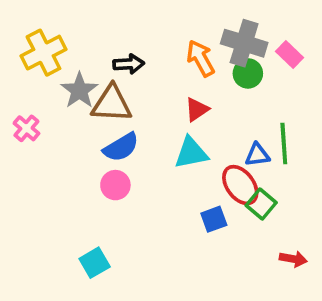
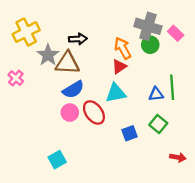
orange arrow: (201, 58) -> (123, 48), moved
red ellipse: (240, 185) -> (94, 113), moved

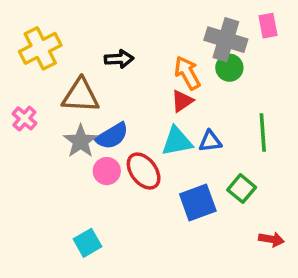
pink rectangle: (176, 33) -> (268, 26), moved, turned 35
gray star: (48, 55) -> (81, 141), moved
brown triangle: (68, 63) -> (81, 96), moved
blue triangle: (156, 94) -> (210, 141), moved
blue square: (130, 133) -> (198, 203), size x1.5

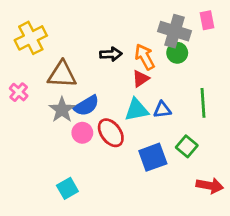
black arrow: (119, 59) -> (111, 54), moved
red arrow: (271, 239) -> (210, 186), size x1.4

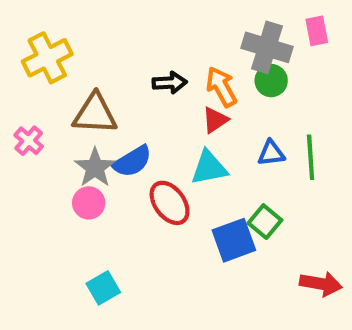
blue triangle: (162, 110) -> (271, 153), moved
pink circle: (82, 133) -> (89, 203), moved
green square: (187, 146) -> (265, 222), moved

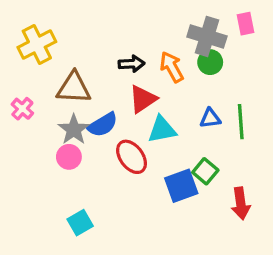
red triangle: (215, 120) -> (143, 99), moved, size x1.4
red arrow: (321, 284) -> (241, 203), moved, turned 72

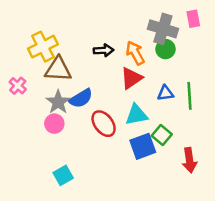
yellow cross: (37, 44) -> (43, 47), moved
red triangle: (143, 99) -> (131, 78), moved
cyan triangle: (162, 130) -> (136, 115), moved

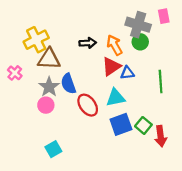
blue triangle: (165, 93) -> (127, 73), moved
blue semicircle: (81, 98) -> (68, 84), turned 102
green square: (162, 135) -> (143, 125), moved

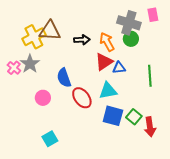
brown triangle: (49, 59) -> (50, 31), moved
gray star: (49, 87) -> (30, 64), moved
blue square: (121, 124) -> (113, 116), turned 35

